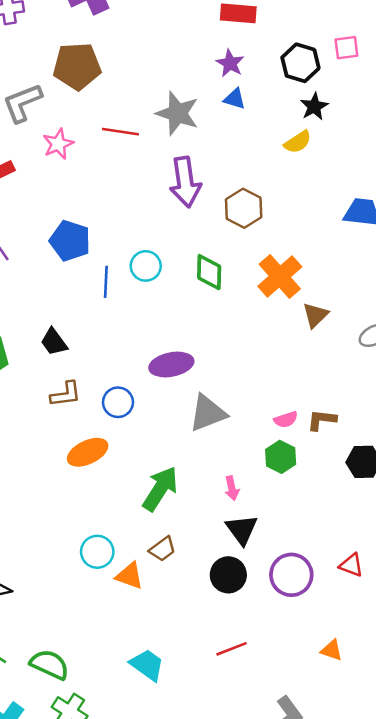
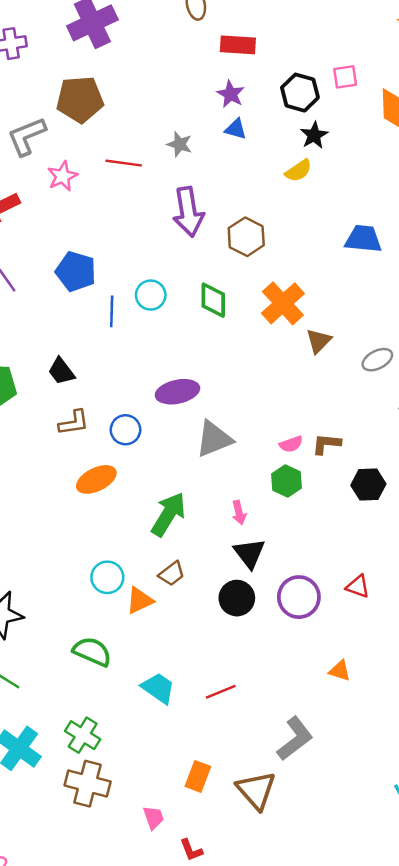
gray star: (177, 113) -> (180, 144), size x0.6
orange triangle: (130, 576) -> (140, 600), turned -44
red line: (231, 649) -> (221, 692), moved
green semicircle: (50, 665) -> (92, 652), moved

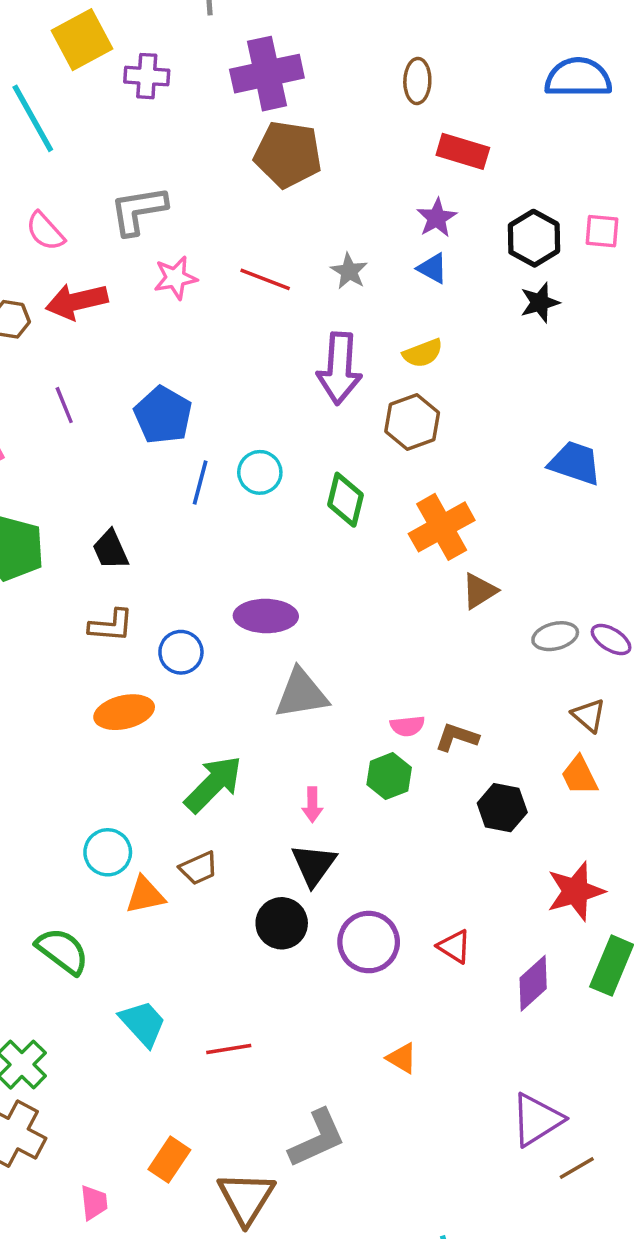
brown pentagon: (80, 99) -> (288, 154), moved
yellow semicircle: (299, 171) -> (423, 353), moved

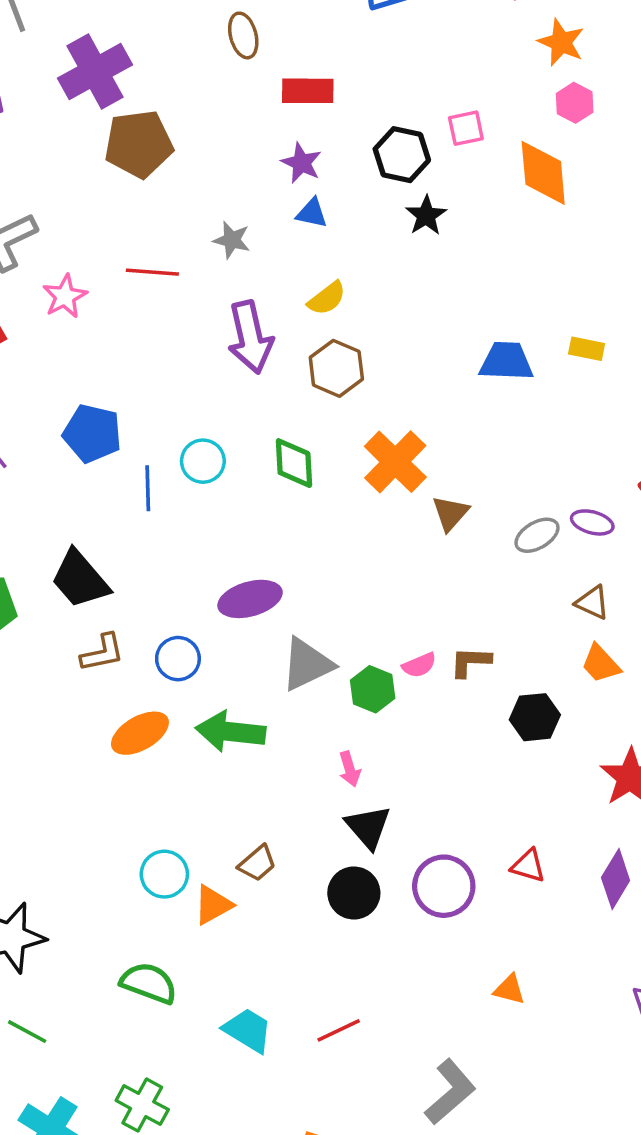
black trapezoid: (110, 550) -> (80, 579), size x1.5
green hexagon: (389, 776) -> (373, 689), moved
green arrow: (213, 784) -> (231, 732), moved, turned -112

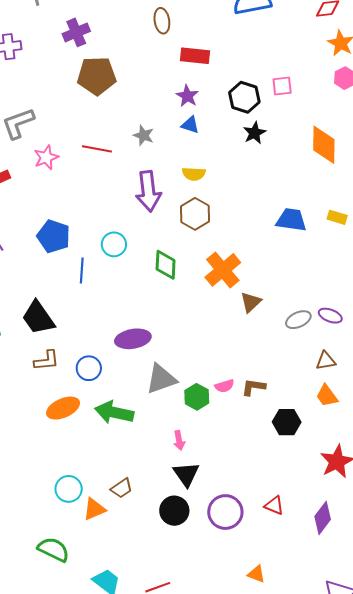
purple cross: (95, 72) -> (76, 32), size x0.7
orange diamond: (543, 173) -> (324, 145), moved
yellow semicircle: (327, 298) -> (194, 174), turned 35
cyan circle: (203, 461) -> (114, 244), moved
brown triangle: (592, 603) -> (326, 361), turned -40

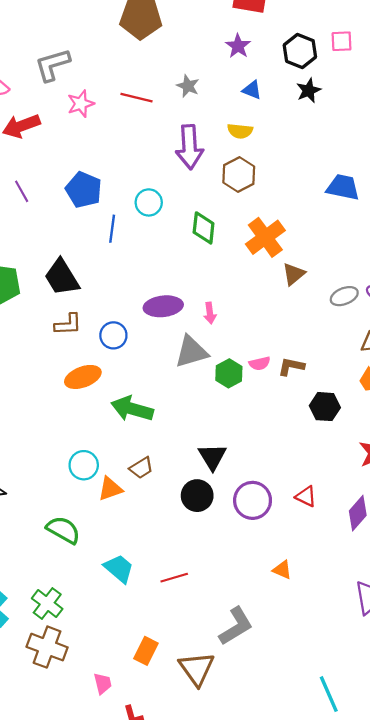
blue triangle: (190, 125) -> (252, 90), moved
green arrow: (114, 412) -> (132, 409), moved
pink arrow: (179, 440) -> (210, 313), moved

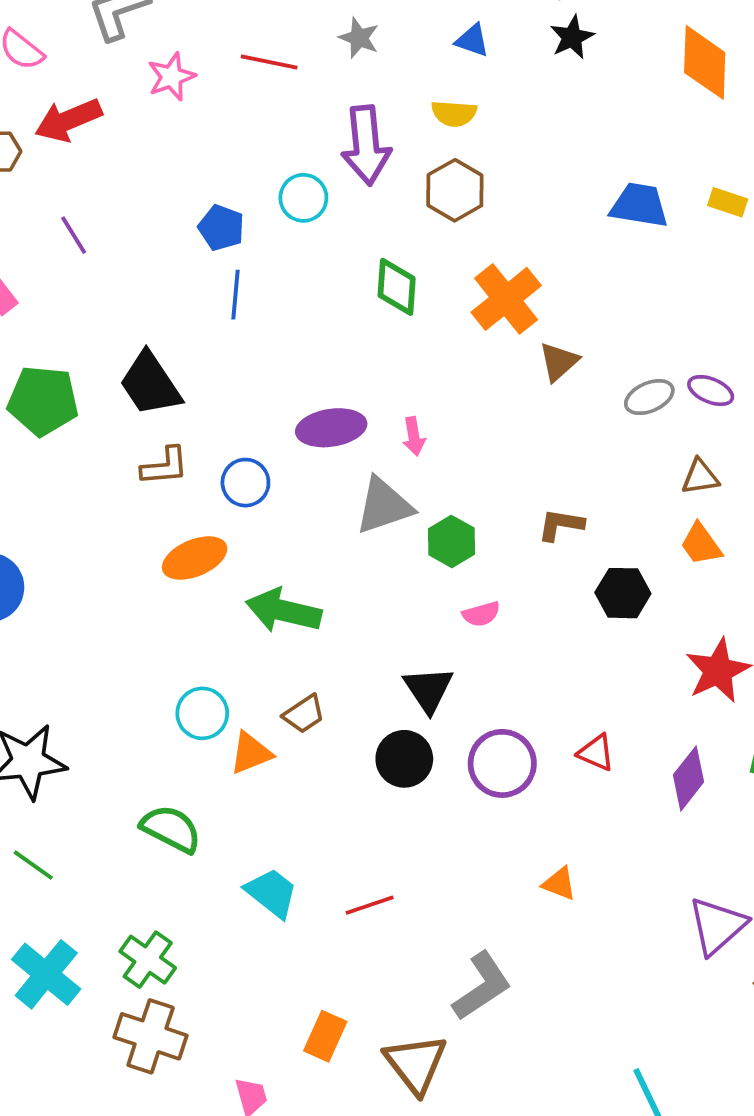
blue pentagon: (84, 190) -> (221, 228), moved, size x0.7
cyan circle: (149, 202) -> (303, 198), moved
pink semicircle: (260, 363) -> (481, 614), moved

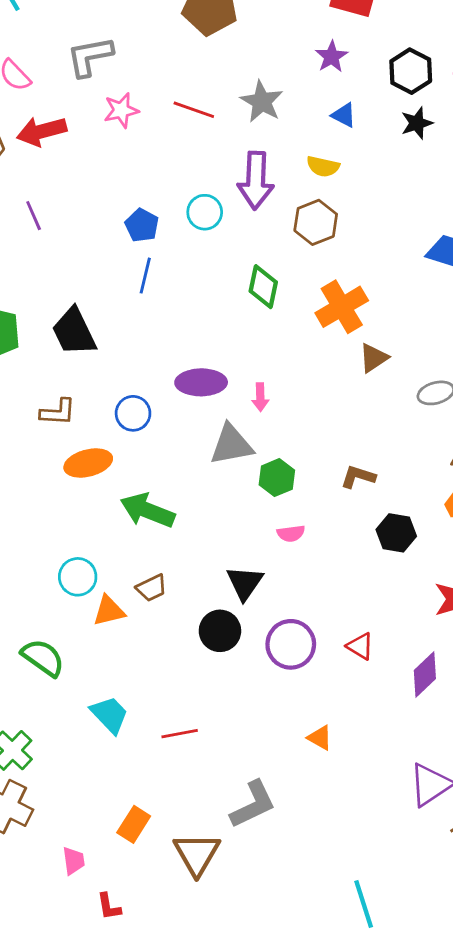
gray star: (359, 38) -> (262, 102), size x1.4
brown L-shape: (165, 466) -> (58, 412), moved

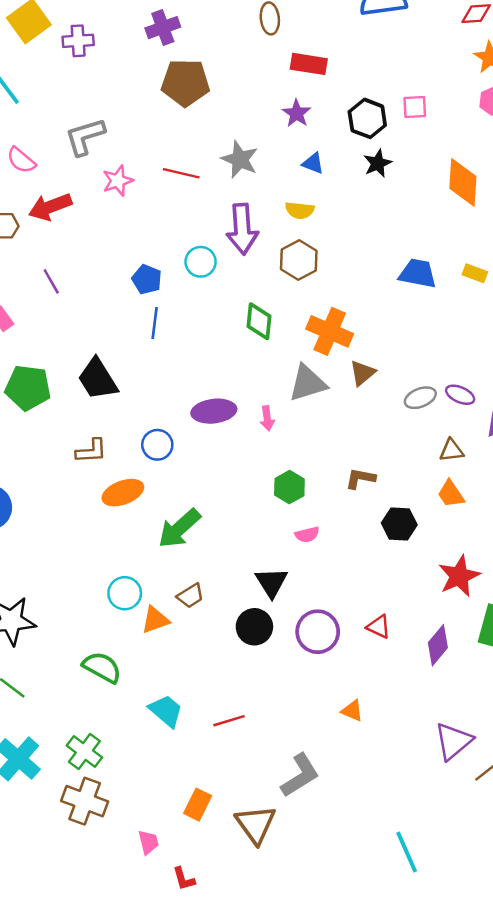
orange cross: (342, 307) -> (330, 331), turned -30
gray triangle: (231, 445) -> (308, 383), moved
green arrow: (147, 511) -> (179, 528), turned -57

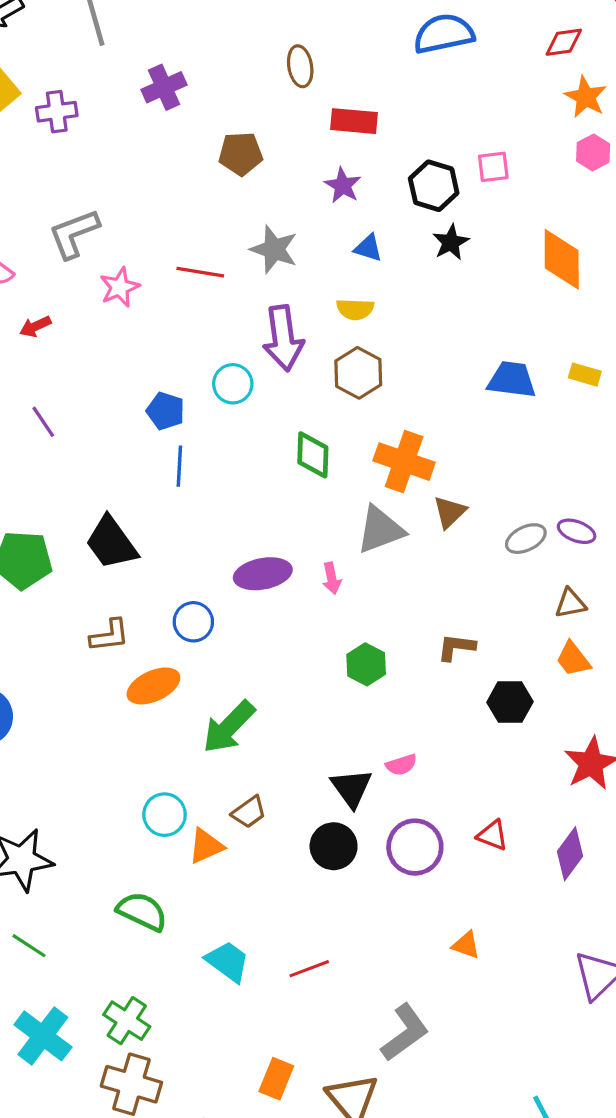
brown pentagon: (185, 83) -> (241, 154), moved, size x0.7
red arrow: (50, 207) -> (35, 326), size x0.6
pink semicircle: (307, 535) -> (401, 765), moved

